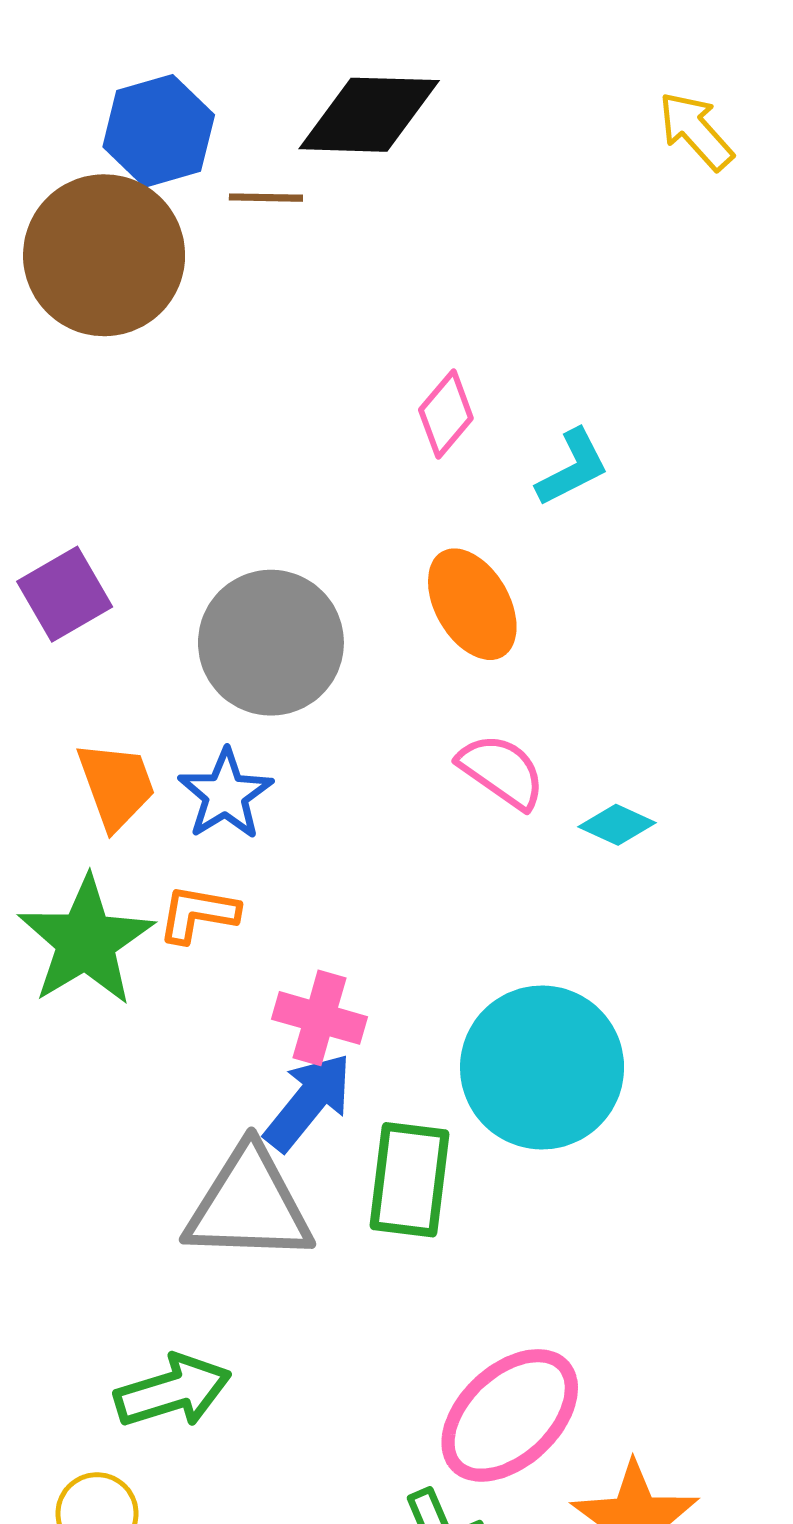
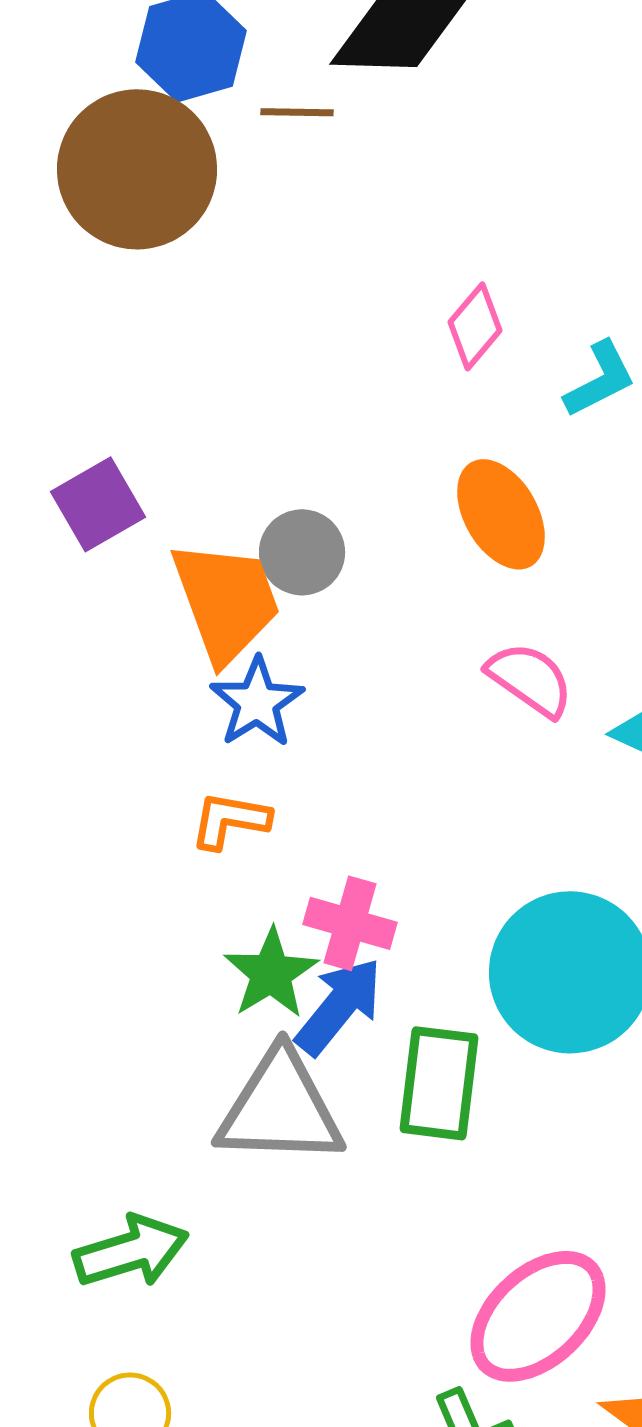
gray circle: (271, 643) -> (302, 552), size x0.6
orange trapezoid: (116, 785) -> (226, 601), moved, size x1.4
green star: (86, 941) -> (271, 973), moved, size x0.7
green arrow: (173, 1391) -> (131, 1251), moved

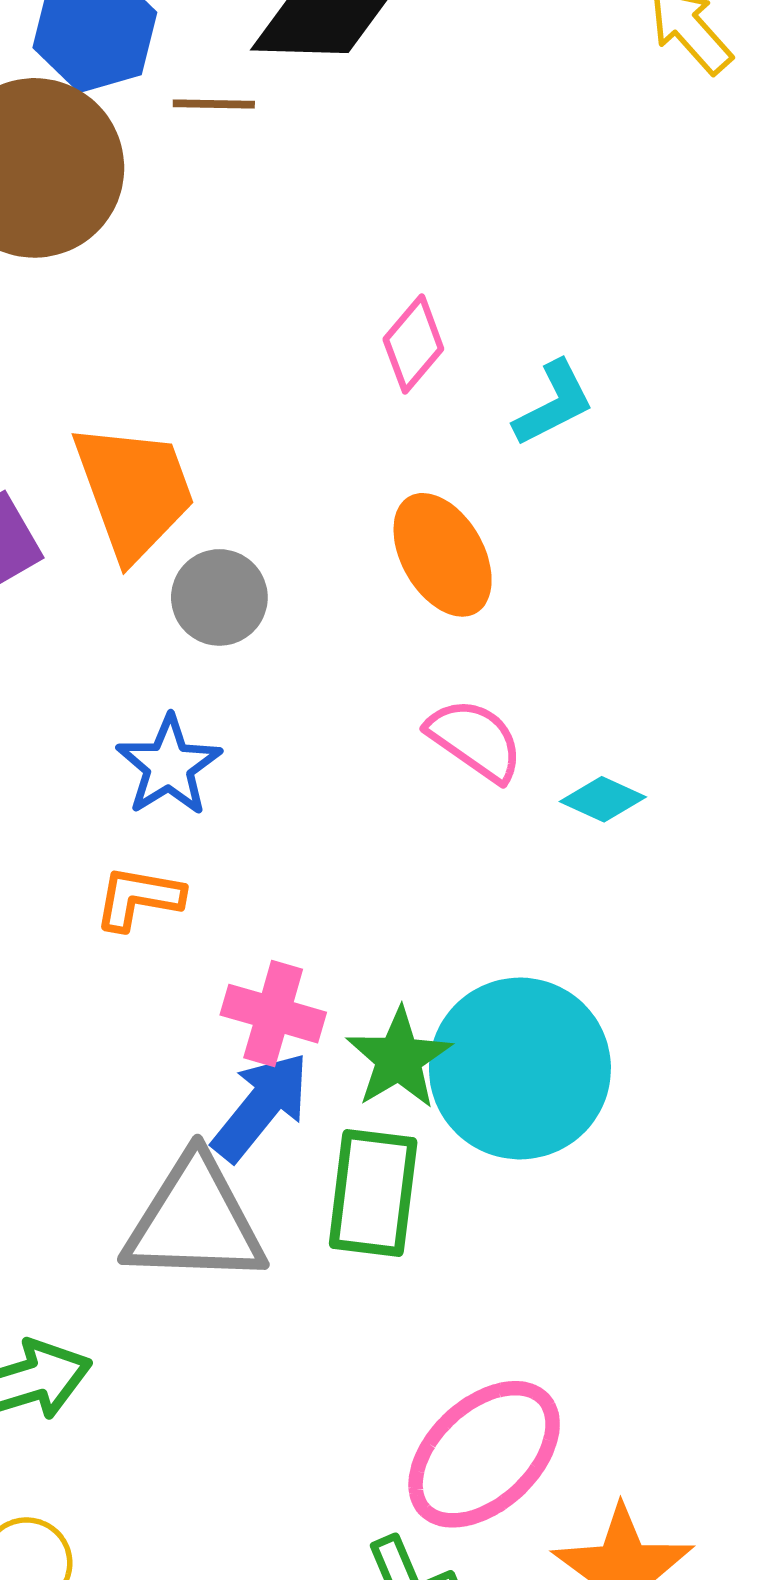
orange trapezoid: (226, 601) -> (134, 491), moved
green star: (271, 973) -> (399, 1058), moved

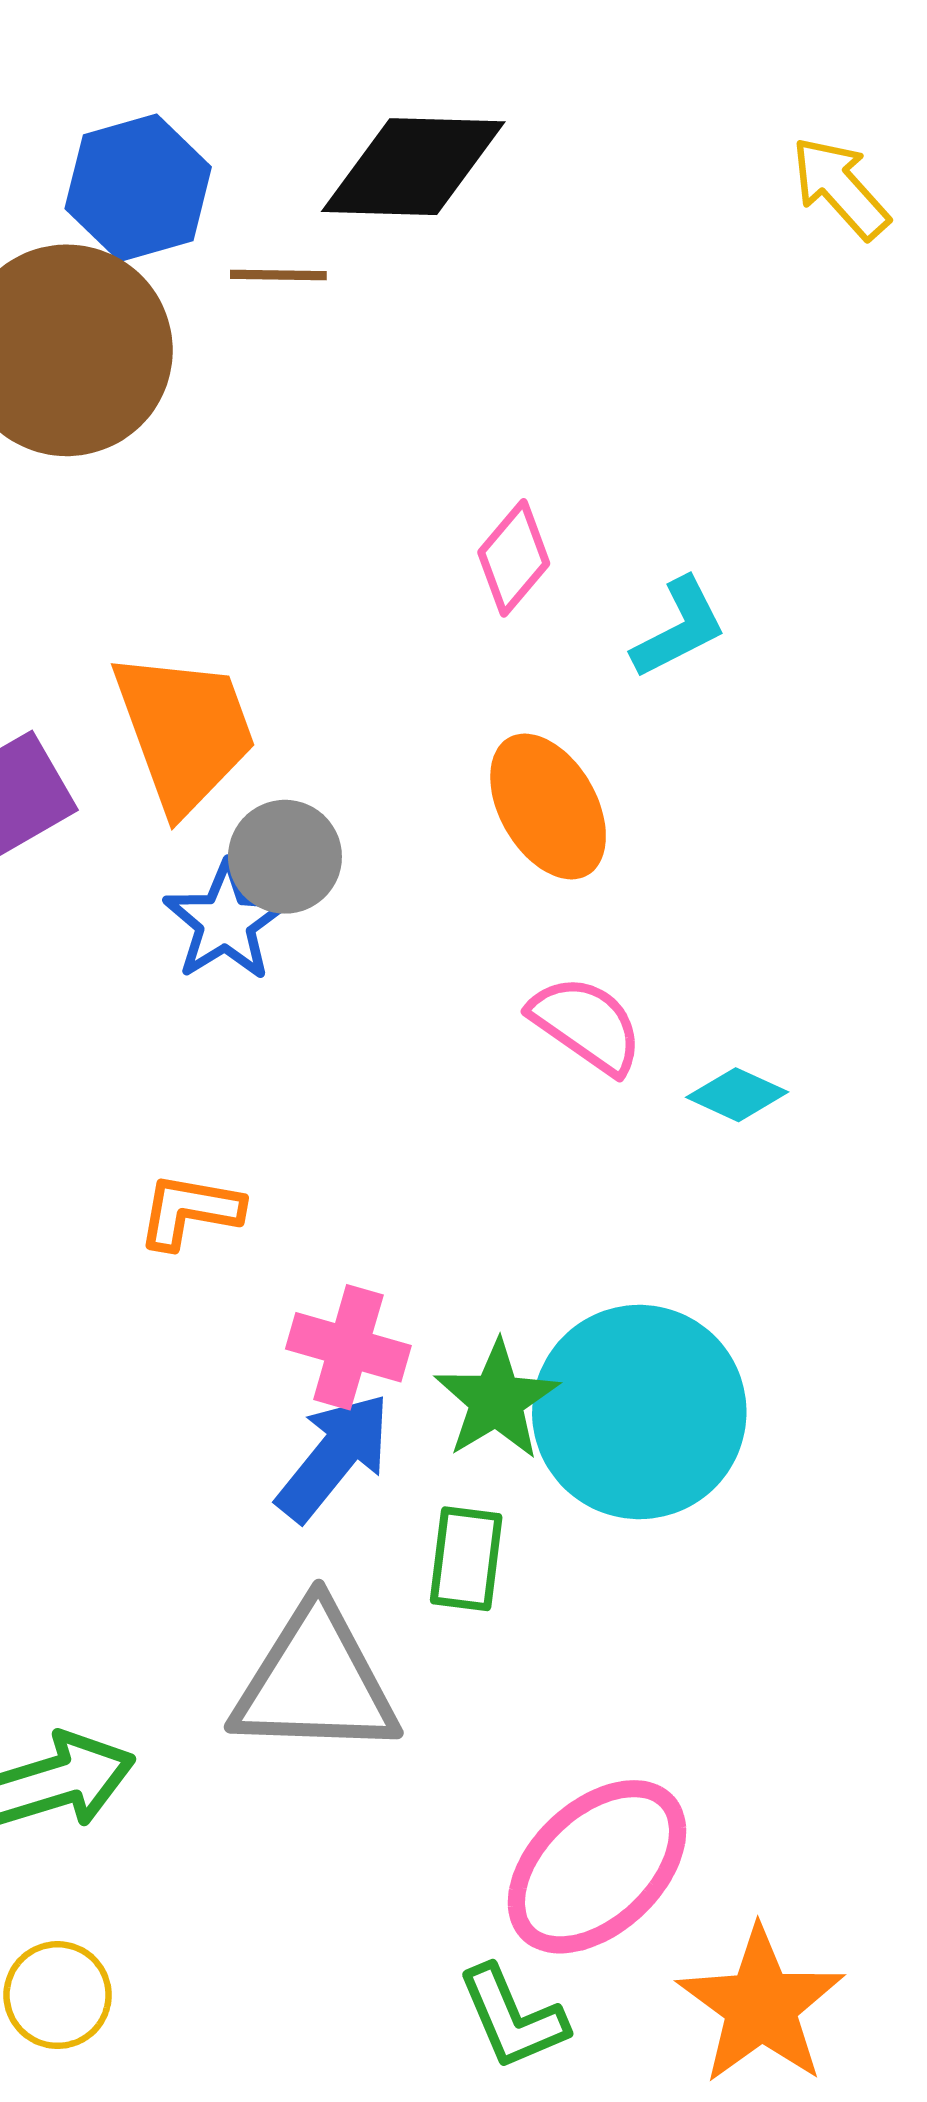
blue star: (169, 766) -> (225, 922), moved
green rectangle: (373, 1193) -> (466, 1559), size x0.7
gray triangle: (195, 1221) -> (315, 1682), moved

